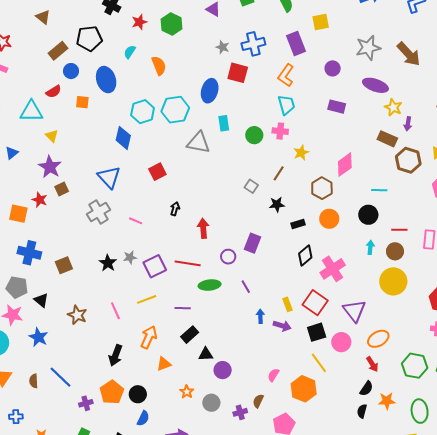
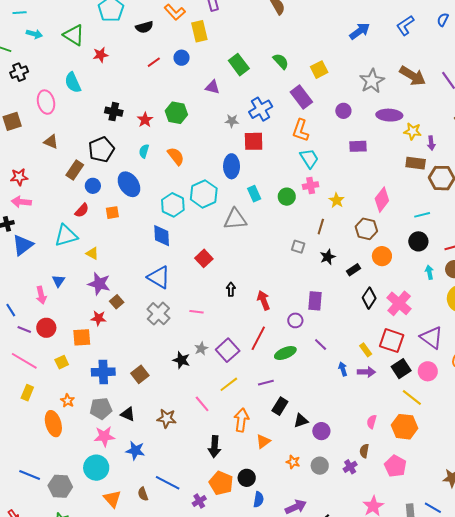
red line: (188, 263) -> (258, 338), turned -55

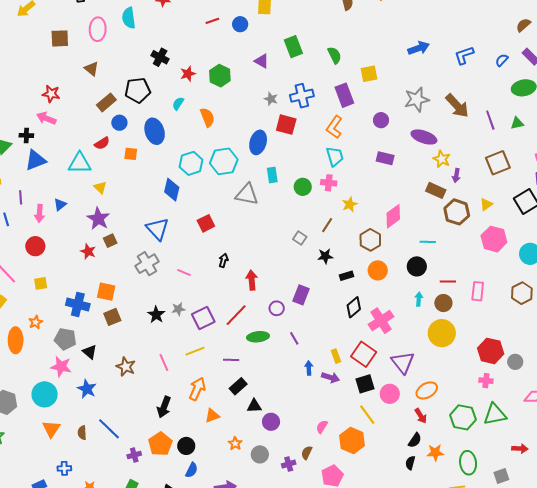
purple line: (24, 330) -> (21, 197), moved, turned 48
orange square: (82, 337) -> (106, 292), moved

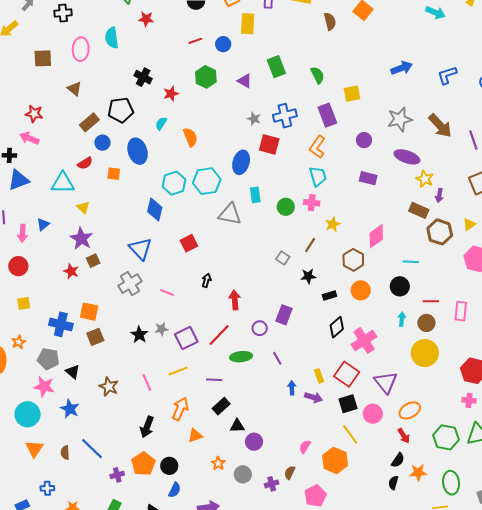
green hexagon: (220, 76) -> (206, 77), moved

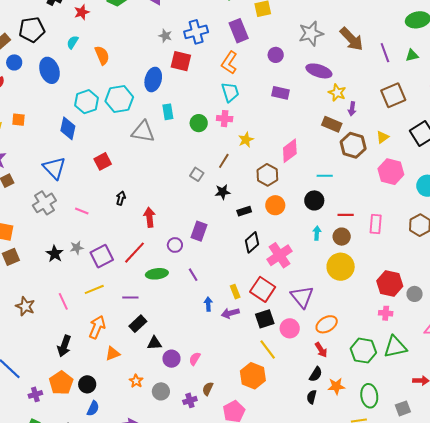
orange square: (114, 174) -> (19, 120), moved
purple arrow: (314, 397) -> (230, 313), turned 150
pink semicircle: (305, 447) -> (195, 359), moved

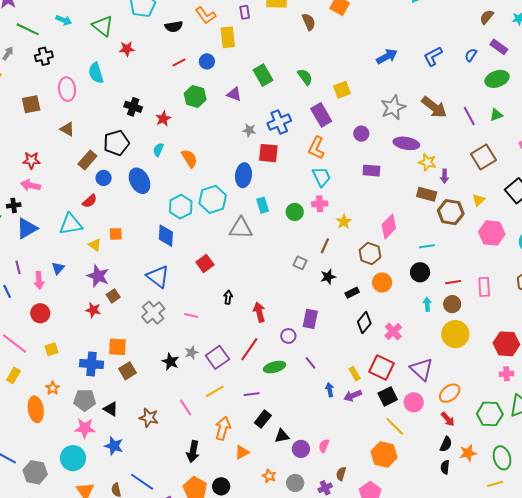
pink cross: (280, 255) -> (393, 331), size x0.7

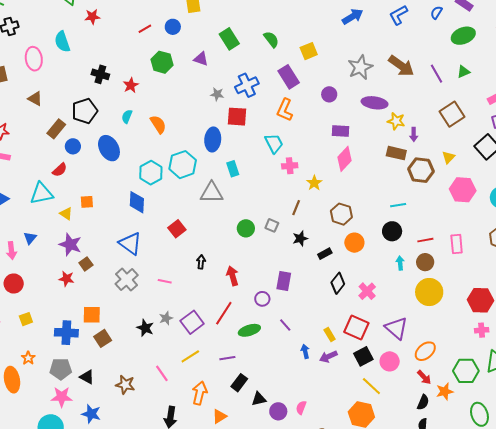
cyan trapezoid: (322, 177) -> (274, 143), moved
green circle: (295, 212) -> (246, 228), moved
pink diamond: (389, 226) -> (344, 159), moved
orange star: (468, 453) -> (445, 392), moved

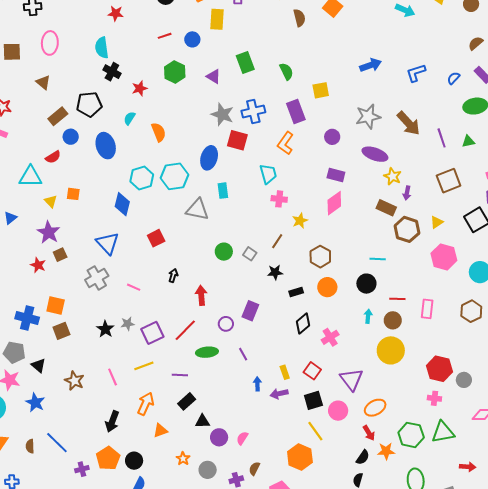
cyan semicircle: (62, 42) -> (102, 48), moved
gray star: (217, 94) -> (222, 114), size x1.6
red square: (356, 328) -> (312, 371), size x0.7

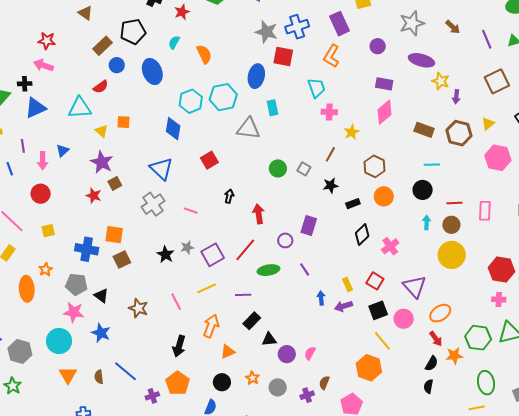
brown arrow: (408, 123) -> (453, 27), size x0.6
brown rectangle: (386, 208) -> (424, 130), moved
black circle: (134, 461) -> (222, 382), moved

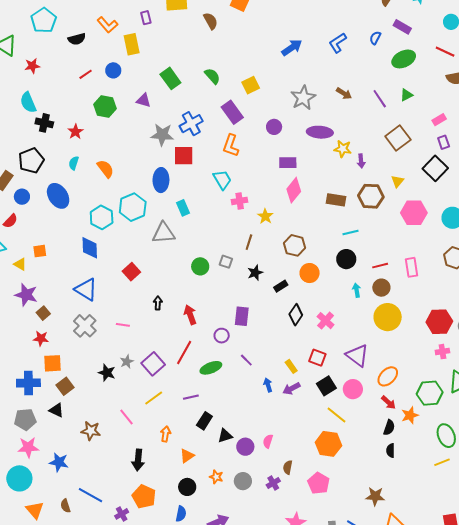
red star: (94, 196) -> (41, 338), moved
black triangle: (101, 296) -> (56, 410), moved
orange arrow: (211, 326) -> (166, 434), size x0.7

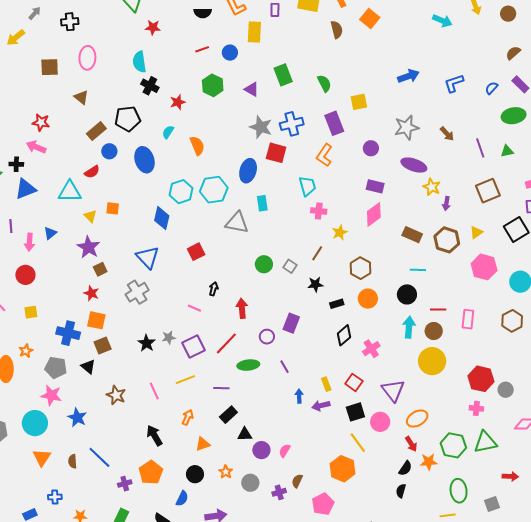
cyan arrow: (357, 290) -> (409, 327), size x1.5
pink line: (123, 325) -> (194, 308), moved
black arrow: (138, 460) -> (154, 436), turned 130

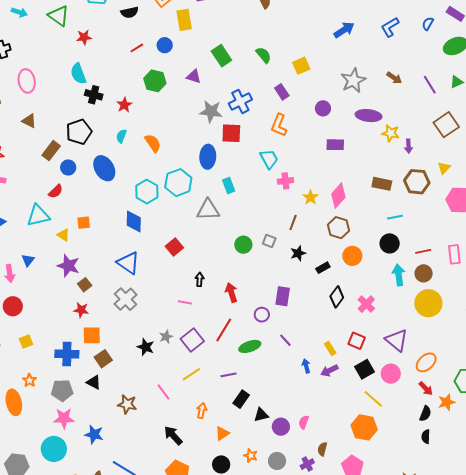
purple rectangle: (334, 123) -> (282, 92), size x0.7
pink diamond: (374, 214) -> (338, 196), moved

